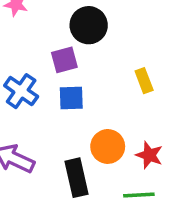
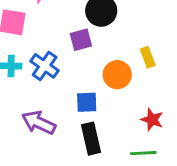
blue square: (71, 98) -> (87, 102), moved
orange circle: (108, 146) -> (117, 75), moved

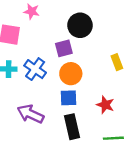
orange circle: (117, 75) -> (71, 74), moved
red star: (152, 120) -> (105, 105), moved

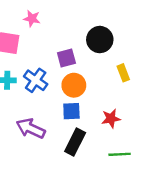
black circle: (80, 25) -> (100, 40), moved
red star: (105, 105) -> (111, 119), turned -30
black rectangle: (72, 127) -> (75, 142), turned 40

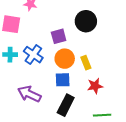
yellow rectangle: (123, 73) -> (86, 63), moved

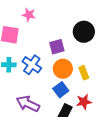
blue square: (63, 80) -> (61, 90), turned -35
red star: (95, 86) -> (84, 102), moved

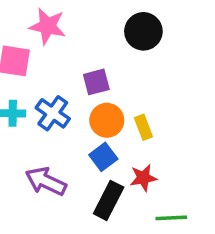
pink star: (29, 15) -> (48, 26), size x1.5
black circle: (84, 32) -> (143, 31), moved

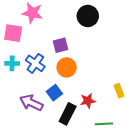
yellow rectangle: (143, 127) -> (119, 91), moved
blue square: (103, 157) -> (54, 93), moved

